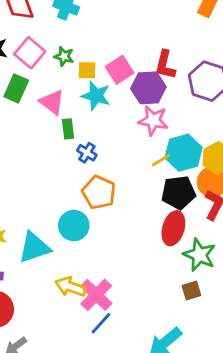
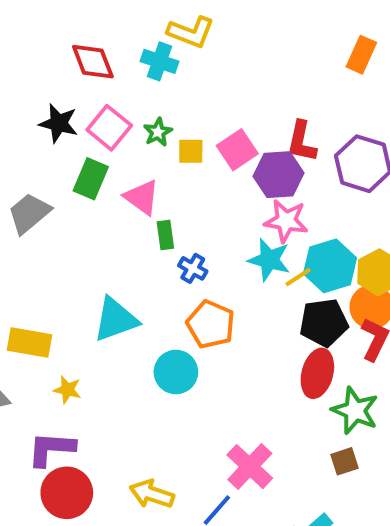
green star: (64, 56) -> (158, 132), turned 30
cyan star: (96, 96) -> (269, 260), moved
cyan triangle: (34, 247) -> (116, 319), moved
yellow arrow: (70, 287) -> (152, 494), moved
pink cross: (96, 295) -> (250, 467), moved

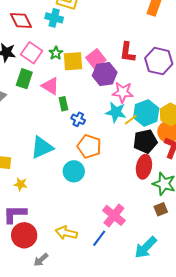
yellow square: (191, 151) -> (73, 61), size x1.5
purple hexagon: (278, 175) -> (105, 74), moved

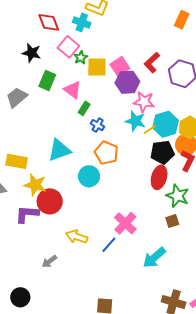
red L-shape: (127, 52) -> (152, 63), turned 35
pink square: (32, 53) -> (68, 47), moved
green rectangle: (63, 104) -> (84, 108), turned 40
yellow star: (21, 184) -> (35, 185), size x1.6
red circle: (24, 235) -> (50, 201), moved

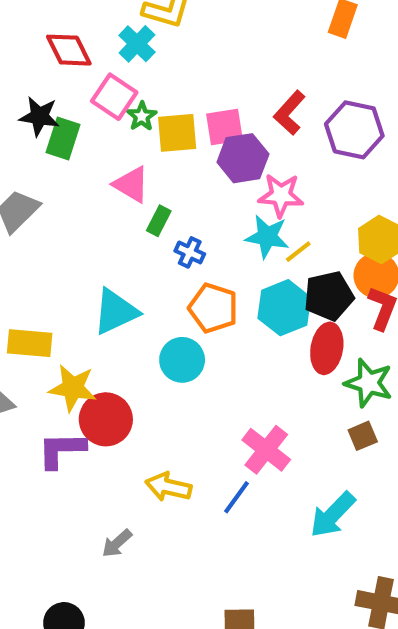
cyan cross: (82, 22) -> (137, 44), turned 30
pink square: (120, 66) -> (224, 127), turned 30
green rectangle: (47, 80) -> (63, 138), moved
cyan hexagon: (166, 124) -> (284, 308), moved

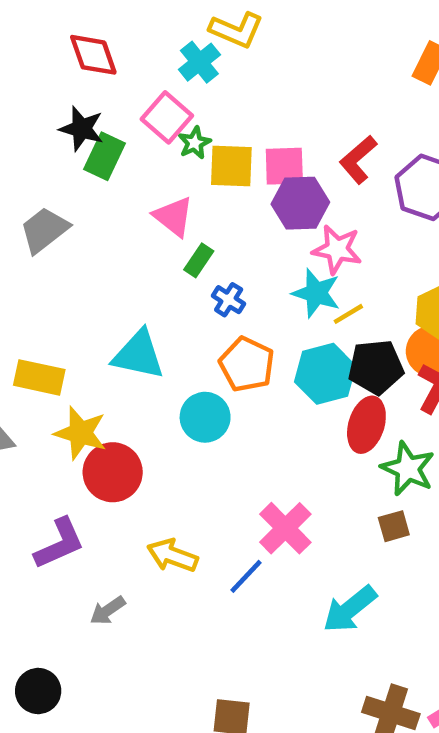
red diamond: (69, 50) -> (93, 55), moved
cyan triangle: (116, 312) -> (138, 355), turned 30
purple L-shape: (62, 450) -> (59, 544), moved, turned 150

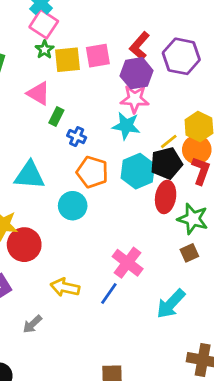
pink square: (167, 117) -> (44, 24), moved
purple hexagon: (300, 203) -> (137, 73), moved
yellow line: (348, 314) -> (169, 141), moved

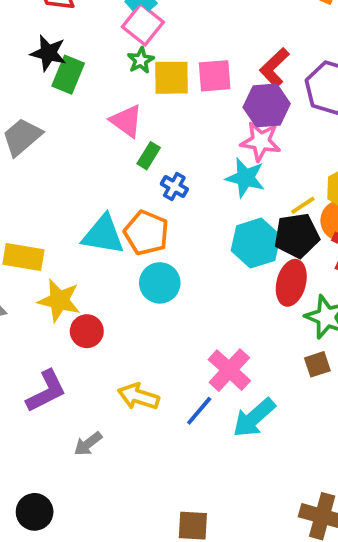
orange pentagon: (92, 172) -> (146, 233), moved
red circle: (24, 245) -> (87, 331), size x0.7
cyan arrow: (171, 304) -> (254, 418), moved

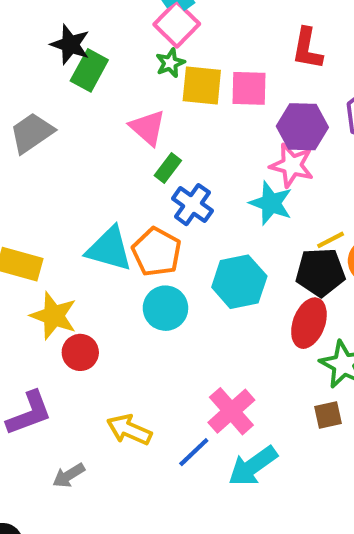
red L-shape: (274, 68) -> (307, 49), moved, turned -42
blue cross: (174, 186) -> (192, 205), size x1.4
cyan hexagon: (256, 243) -> (239, 282), moved

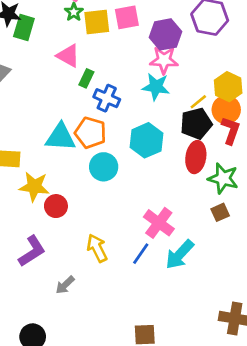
yellow arrow: (129, 430) -> (97, 248), turned 52

